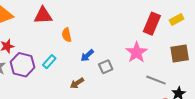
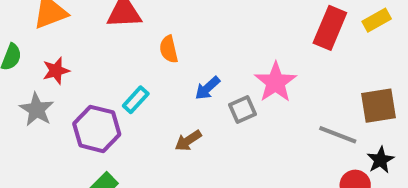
pink star: (136, 52) -> (276, 82), moved
brown square: (180, 53) -> (379, 106), moved
purple hexagon: (23, 65) -> (97, 129), moved

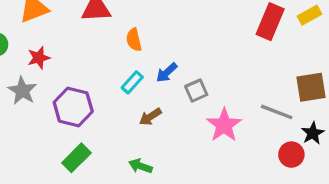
pink star: (276, 82) -> (224, 125), moved
cyan rectangle: (136, 100) -> (132, 82), moved

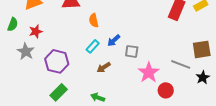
gray square: (196, 91) -> (132, 51), turned 32
red circle: (291, 155) -> (166, 90), moved

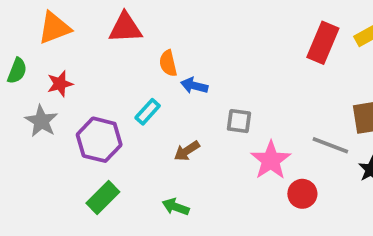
blue arrow: (114, 40) -> (194, 86), moved, turned 56
cyan rectangle: (93, 46) -> (148, 112), moved

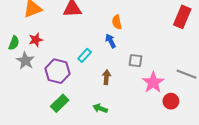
orange semicircle: (168, 63) -> (117, 22), moved
green semicircle: (17, 71) -> (14, 43), moved
blue arrow: (194, 86) -> (111, 41), turned 48
brown arrow: (187, 151) -> (106, 77), turned 128

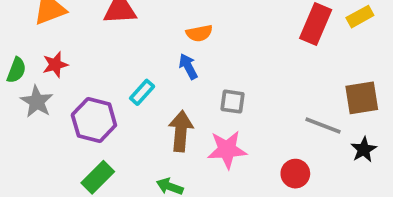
orange semicircle: (117, 22) -> (199, 33), turned -88
brown arrow: (106, 77) -> (181, 131), size x1.5
pink star: (153, 82) -> (227, 150), moved, turned 30

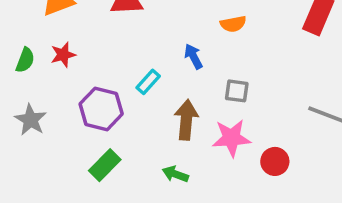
orange semicircle: (199, 33) -> (233, 24), moved
gray star: (37, 102) -> (31, 120), moved
red circle: (295, 174) -> (275, 161), moved

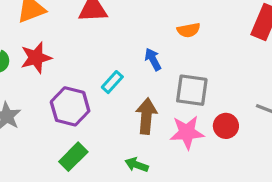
red star: (63, 55) -> (36, 58), size x1.4
gray square: (237, 91) -> (192, 90), size x1.5
red circle: (275, 161) -> (226, 126), moved

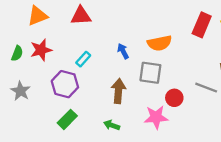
orange semicircle: (189, 30) -> (160, 43), moved, size x1.5
cyan rectangle: (112, 82) -> (83, 59), moved
pink star: (187, 132) -> (156, 117), moved

